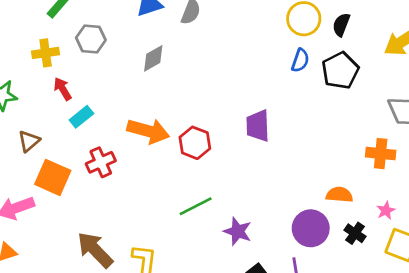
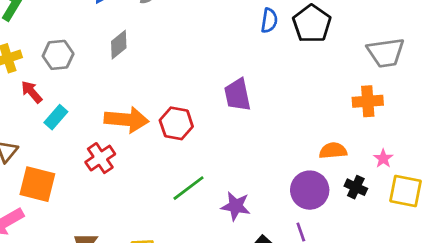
gray hexagon: (91, 39) -> (58, 55), moved
red cross: (101, 162) -> (100, 158), moved

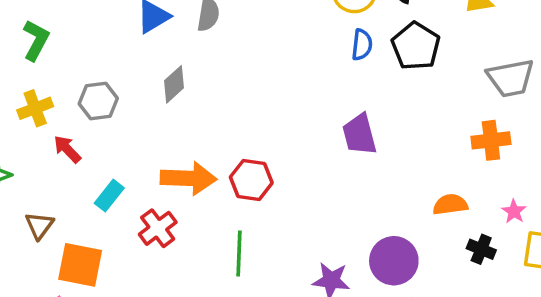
purple trapezoid: (237, 95) -> (360, 134), moved
cyan rectangle: (56, 117) -> (109, 196), moved
green line: (188, 188) -> (239, 254), moved, turned -48
purple circle: (310, 190) -> (394, 261), moved

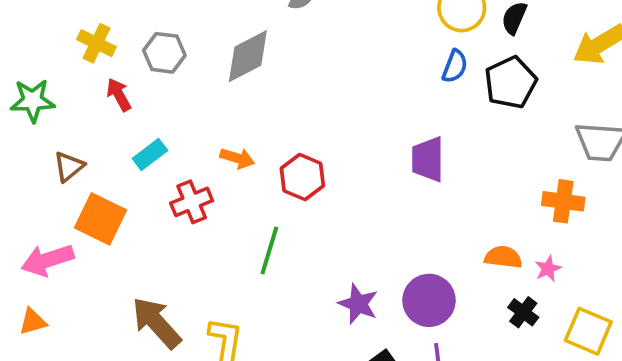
gray diamond: (174, 84) -> (248, 56), size x1.4
yellow cross: (35, 108) -> (97, 43), turned 32
orange arrow: (188, 178) -> (237, 158), size x0.6
pink star: (514, 211) -> (548, 269), moved

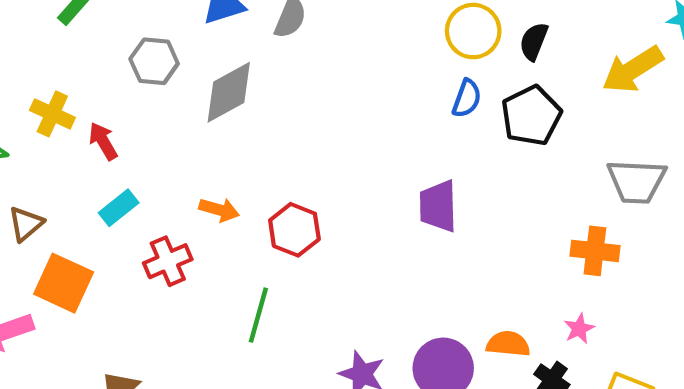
yellow cross: (97, 43) -> (52, 114), moved
gray hexagon: (164, 53) -> (154, 61), moved
red arrow: (119, 95) -> (103, 141), moved
orange semicircle: (503, 257) -> (508, 344), moved

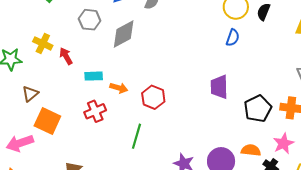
black pentagon: (531, 116) -> (258, 109), moved
cyan rectangle: (119, 208) -> (94, 76), moved, turned 36
pink star: (579, 329) -> (283, 143), size x1.5

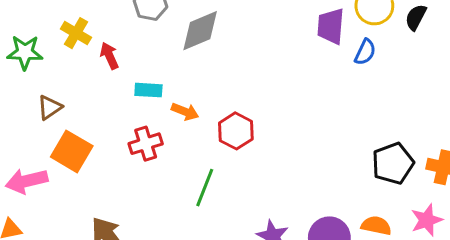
purple trapezoid: (219, 87) -> (331, 26), moved

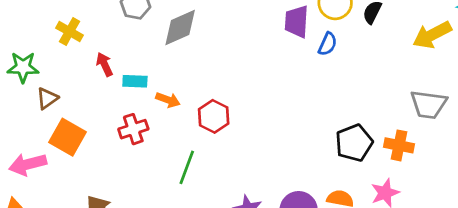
green star: (25, 52) -> (23, 67), moved
red arrow: (109, 56) -> (105, 64), moved

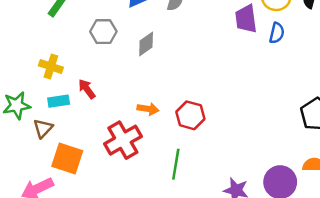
gray diamond: (180, 27) -> (146, 44), size x0.7
cyan rectangle: (135, 81) -> (59, 101), moved
red cross: (133, 129) -> (123, 140), size x1.4

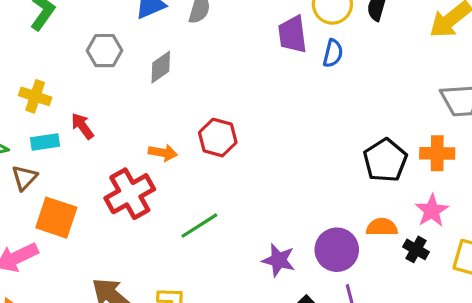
red hexagon: (190, 115) -> (218, 138), moved
green line: (176, 164) -> (199, 226), turned 48

